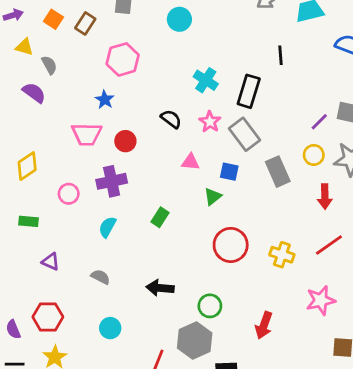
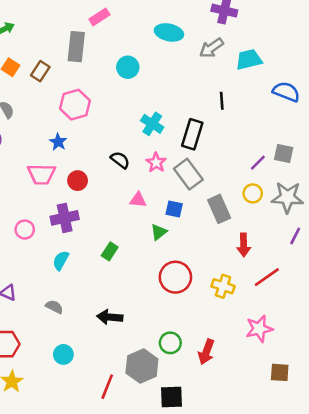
red arrow: (325, 197) -> (244, 245), moved
green circle: (210, 306) -> (170, 343), moved

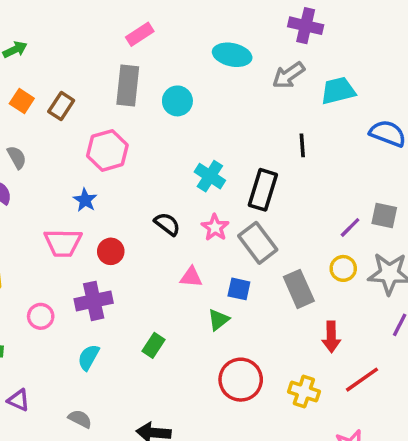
gray rectangle: (76, 47) -> (128, 86), moved

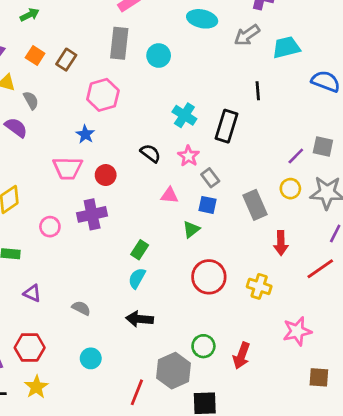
gray rectangle: (258, 243) -> (210, 178), moved, size x0.6
cyan semicircle: (89, 357) -> (137, 278), moved
red line: (362, 380) -> (320, 269), moved

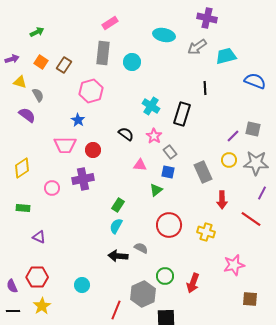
red line: (320, 269) -> (251, 219), turned 70
gray semicircle: (81, 308) -> (141, 248), moved

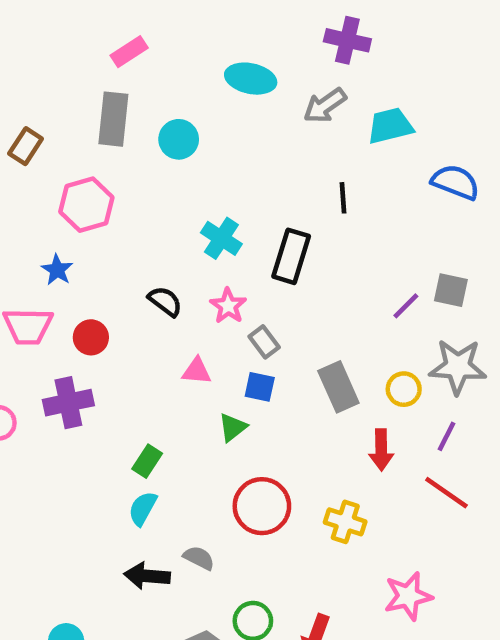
yellow circle: (229, 160) -> (404, 389), moved
purple line: (262, 193) -> (446, 436), moved

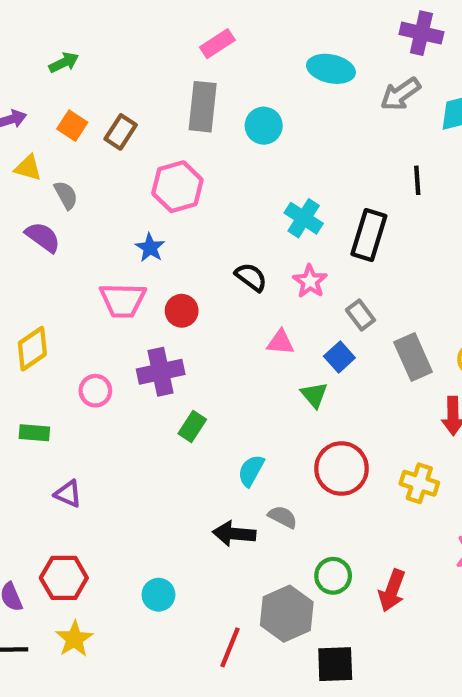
gray rectangle: (264, 342) -> (360, 315), moved
blue square: (260, 387) -> (339, 357), turned 36
green triangle: (233, 427) -> (314, 395), turned -32
green rectangle: (147, 461) -> (192, 426), moved
cyan semicircle: (143, 508) -> (251, 471), moved

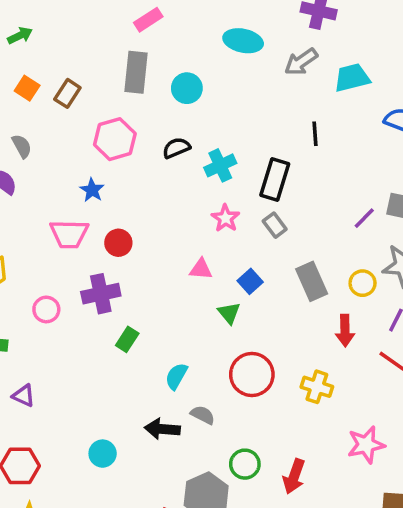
cyan cross: (304, 218) -> (220, 165), turned 32
black semicircle: (251, 277) -> (176, 148), moved, turned -60
gray rectangle: (360, 315) -> (275, 225), moved
cyan circle: (158, 595) -> (103, 454), moved

